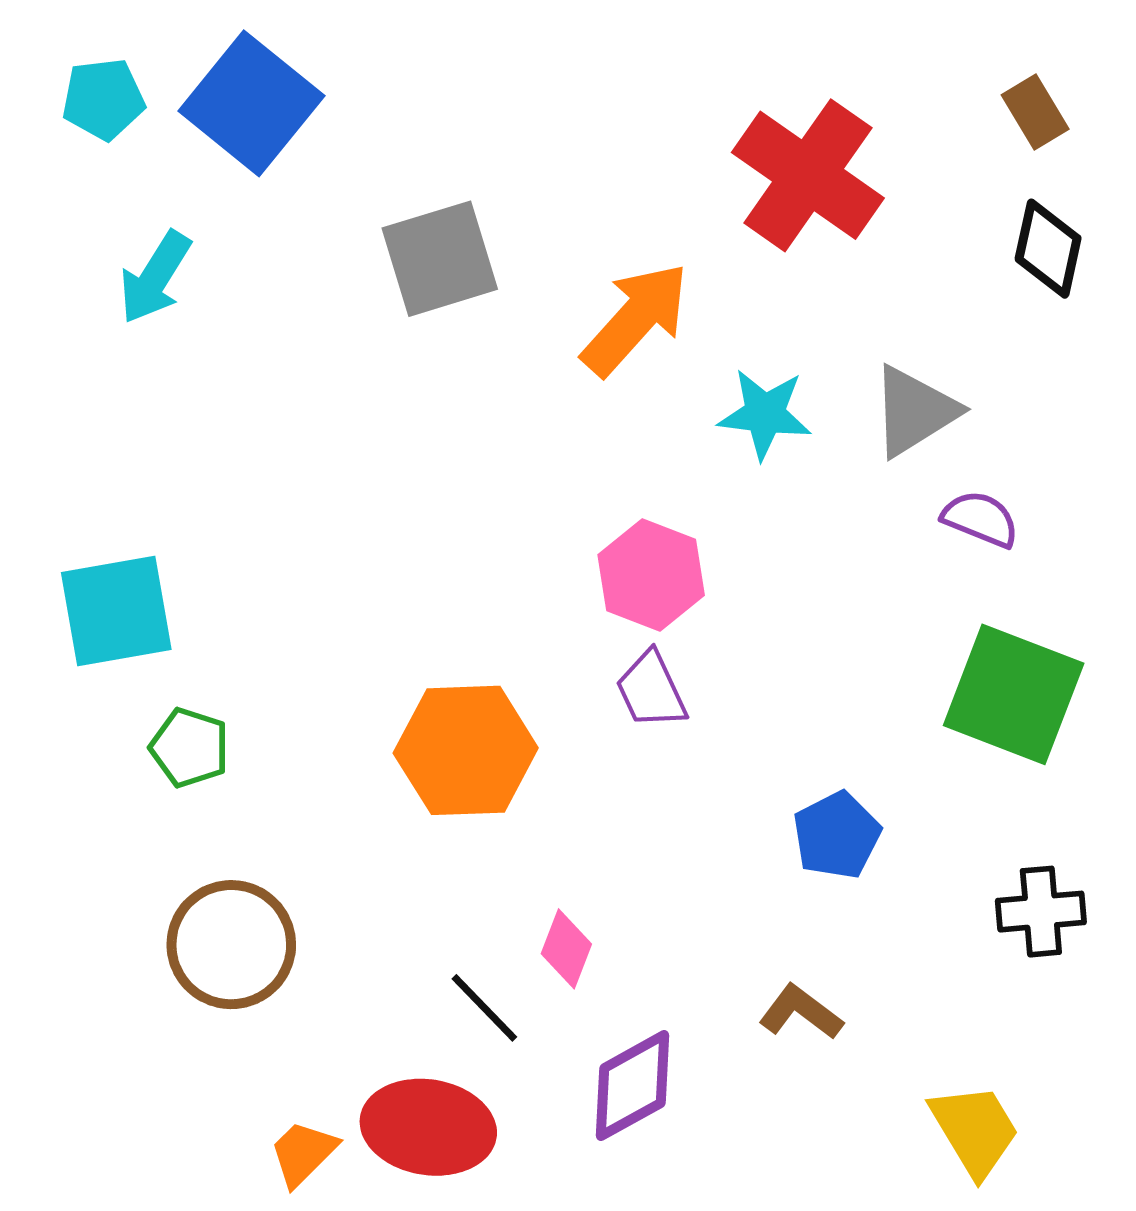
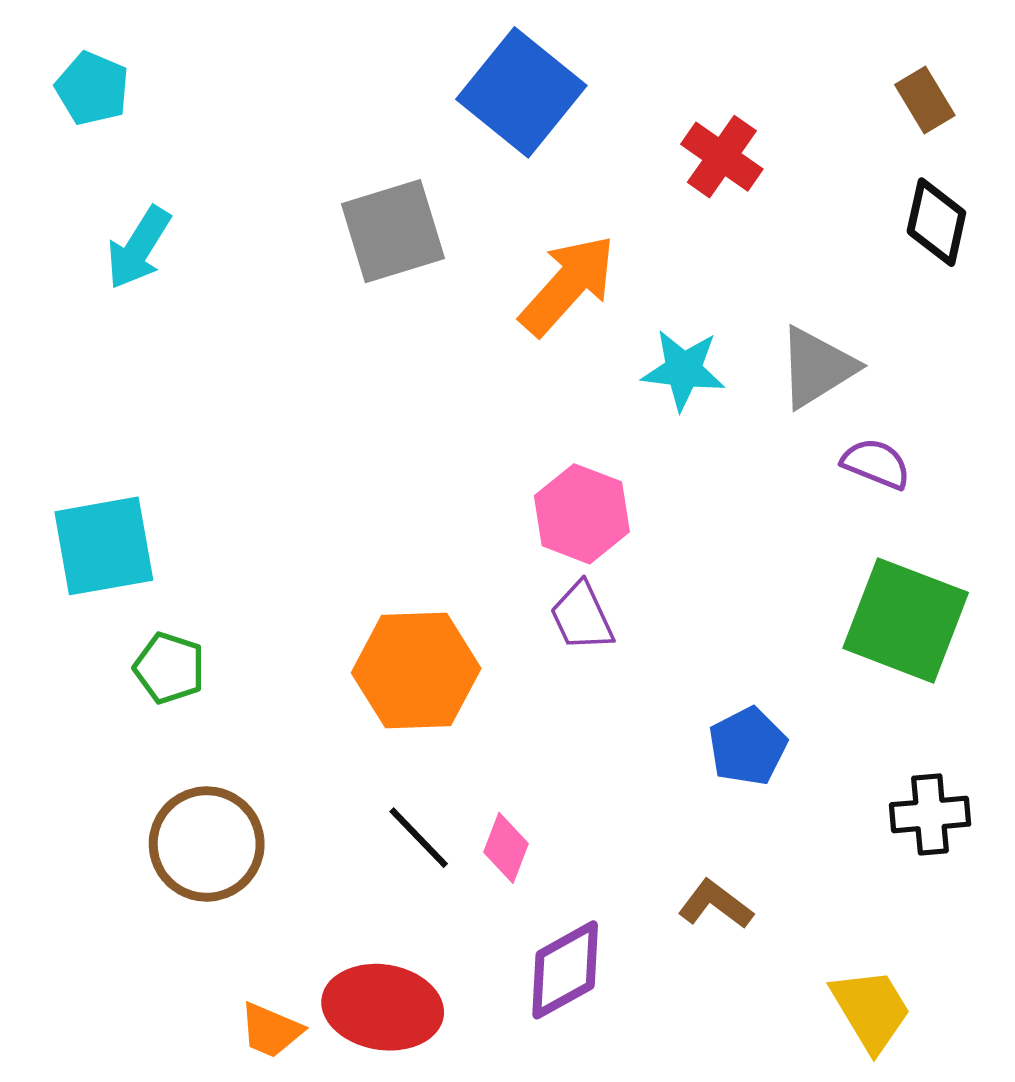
cyan pentagon: (103, 99) -> (92, 88), turned 30
blue square: (251, 103) -> (521, 92), moved
red cross: (808, 175) -> (722, 157), size x0.6
black line: (484, 1008) -> (419, 838), moved
orange trapezoid: (303, 1153) -> (271, 1030), turned -112

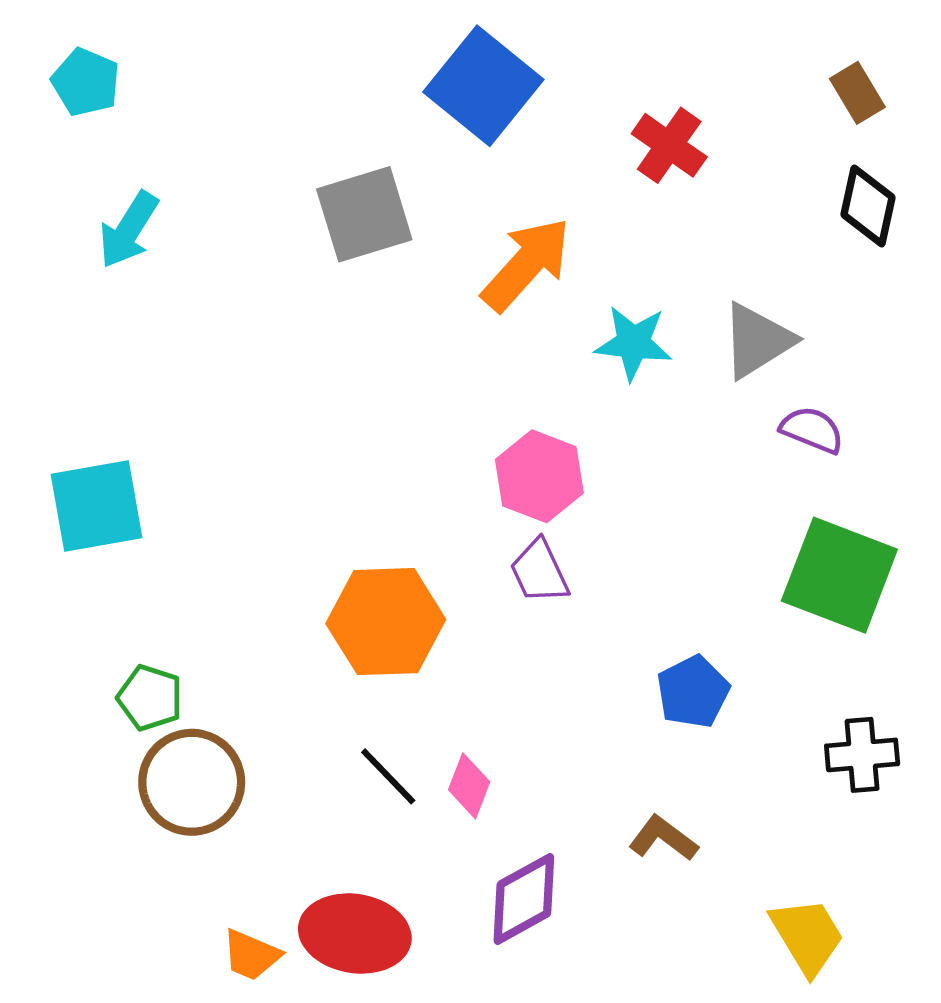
green pentagon: (169, 668) -> (150, 698), moved

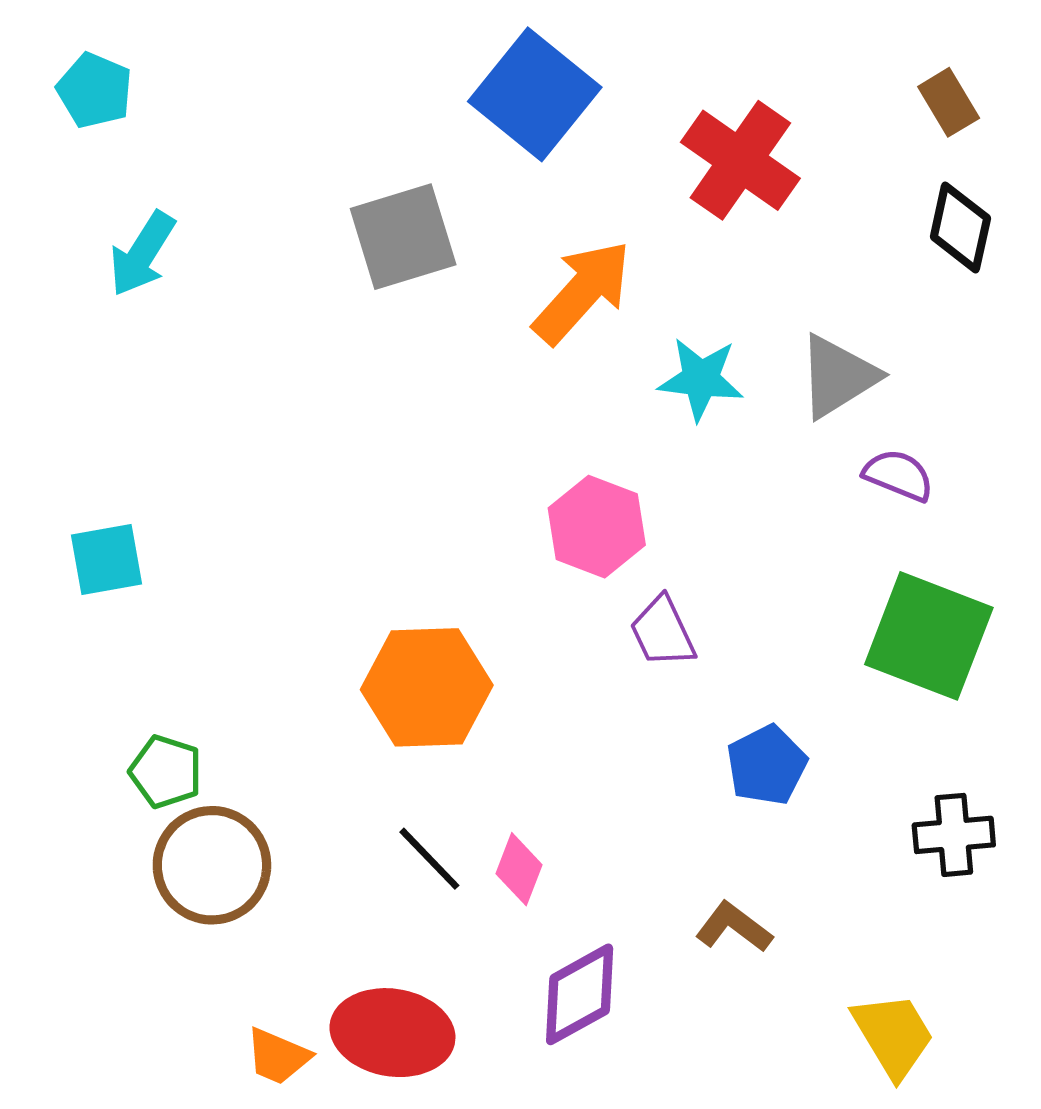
red cross: (669, 145) -> (740, 160), size x1.4
cyan square: (96, 506) -> (107, 560), size x0.7
purple trapezoid: (539, 572) -> (663, 632), moved

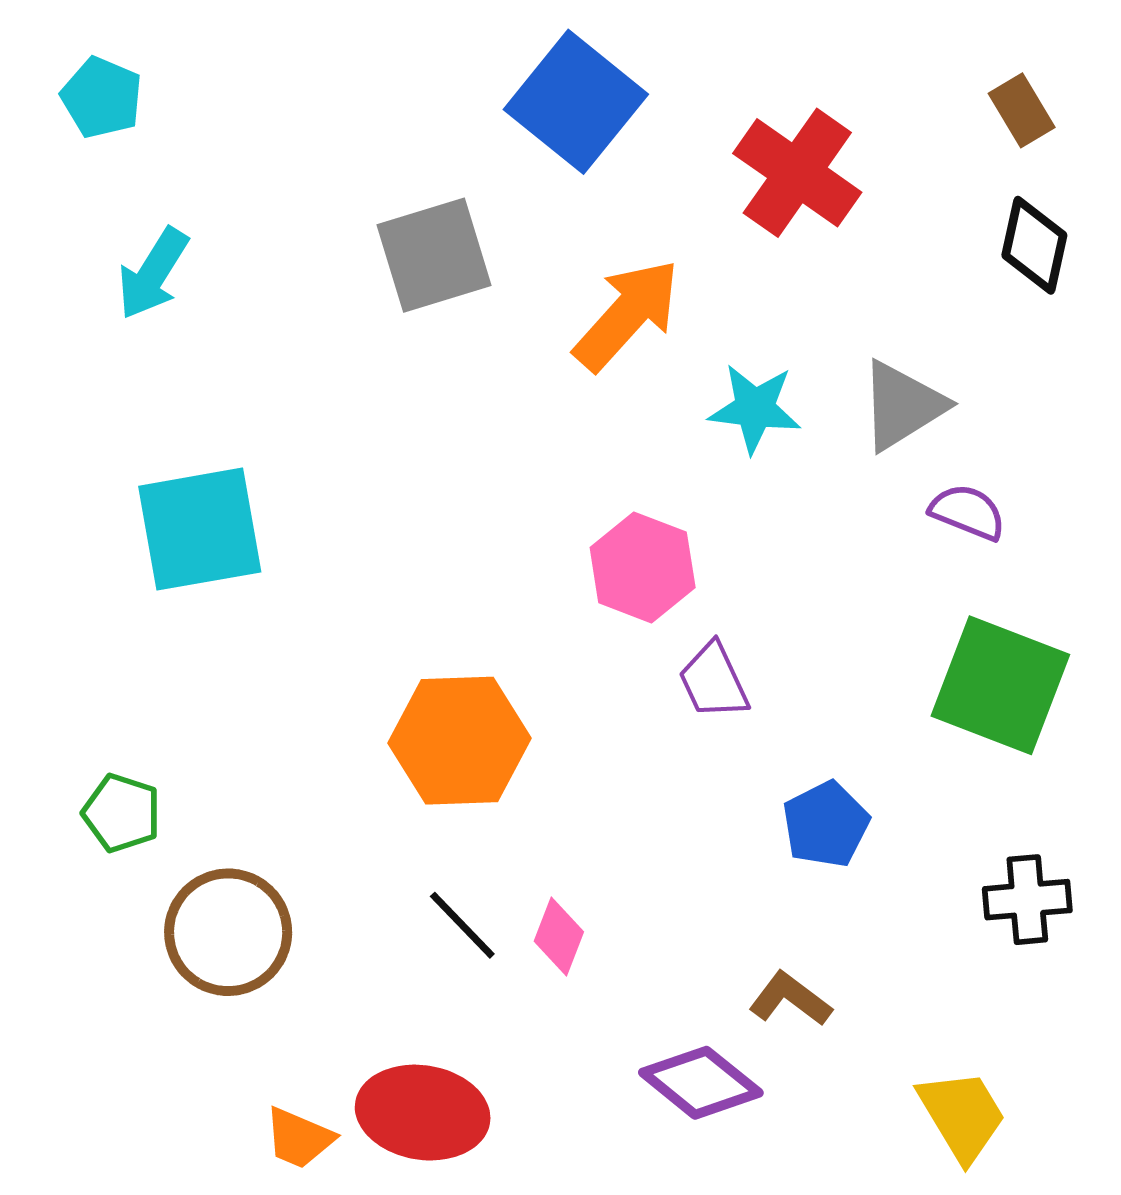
cyan square: (107, 560) -> (200, 529), moved, size x1.6
green pentagon: (166, 772) -> (122, 813), moved
purple diamond: (580, 994) -> (701, 1083), moved, turned 68

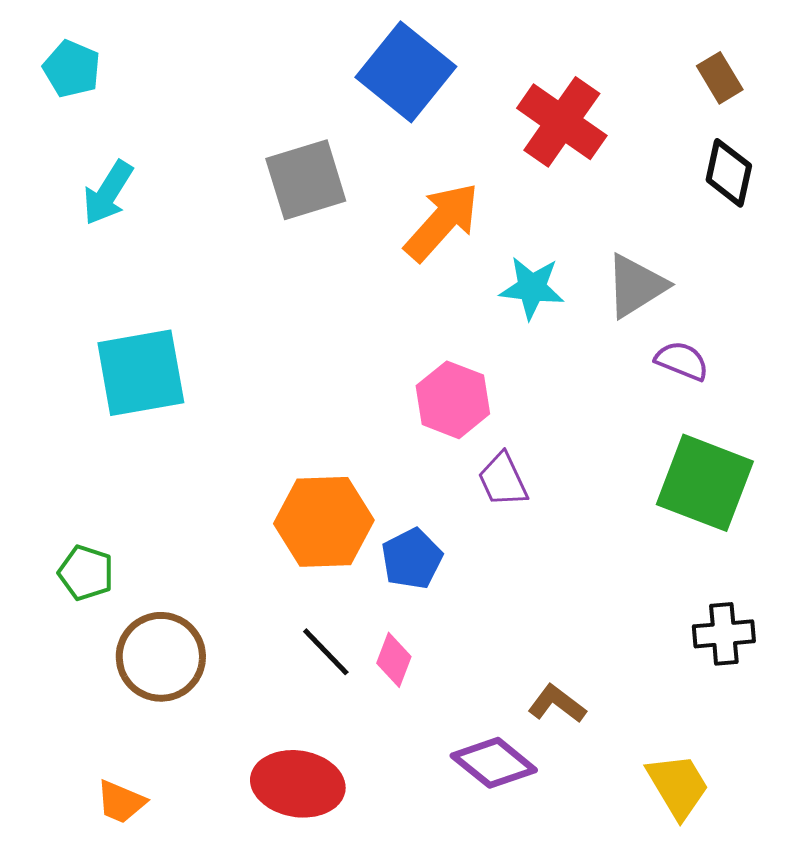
blue pentagon: (826, 824) -> (412, 559), moved
orange trapezoid: (299, 1138) -> (121, 802), moved

